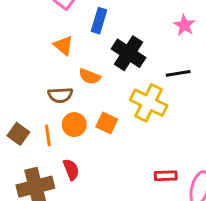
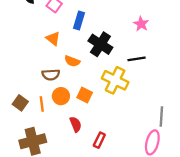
red semicircle: (71, 170) -> (76, 124), moved
red rectangle: (166, 176) -> (99, 140), moved, turned -63

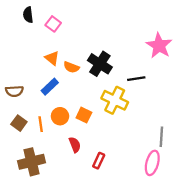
blue rectangle: (79, 21) -> (50, 87), moved, turned 30
pink star: (141, 24) -> (159, 46), moved, size x1.6
orange semicircle: (72, 61) -> (71, 67), moved
brown semicircle: (51, 75) -> (14, 91), moved

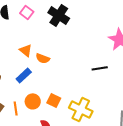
pink square: (53, 24) -> (27, 12), moved
black cross: (100, 64) -> (59, 15), moved
yellow cross: (115, 100) -> (81, 109), moved

